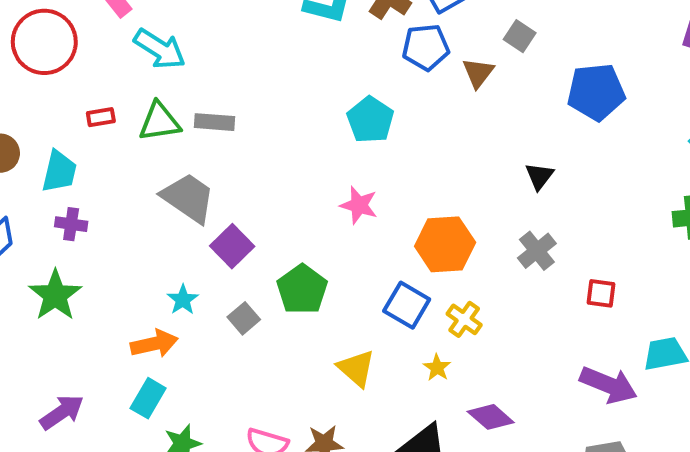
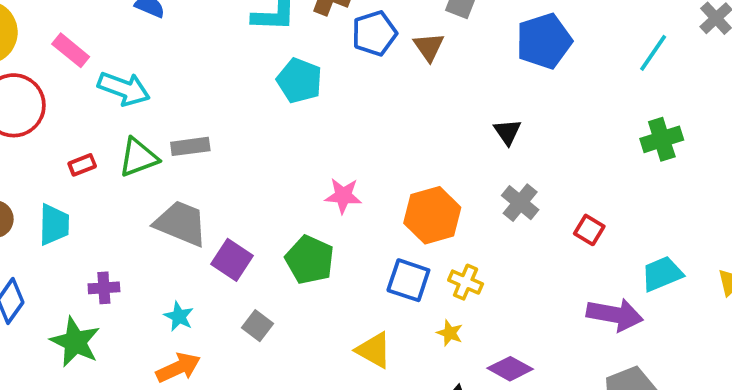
cyan pentagon: (370, 120) -> (299, 81), moved
purple cross: (71, 224) -> (104, 288), moved
green pentagon: (302, 289) -> (310, 260), moved
red square: (601, 293) -> (589, 230), turned 36
cyan star: (183, 300) -> (179, 316), moved

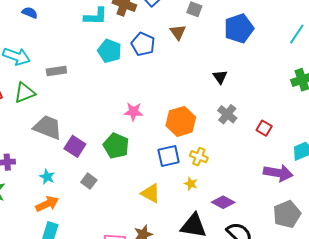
blue pentagon: (374, 33) -> (143, 44), moved, turned -30
gray rectangle: (190, 146) -> (56, 71), moved
blue square: (408, 280) -> (169, 156), turned -30

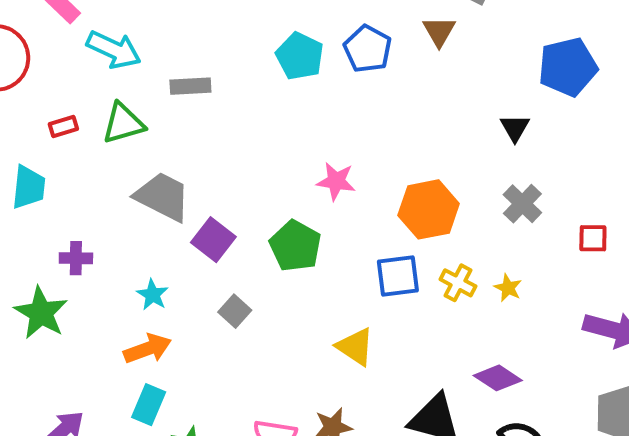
blue pentagon: (239, 28) -> (568, 67), moved
red square: (264, 128) -> (593, 238), turned -35
yellow star: (191, 184) -> (508, 288), moved

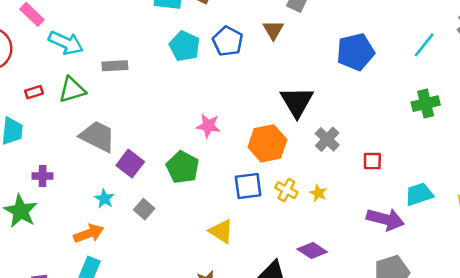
black triangle: (515, 128) -> (297, 102), moved, size x1.8
cyan star: (153, 295) -> (104, 199), moved

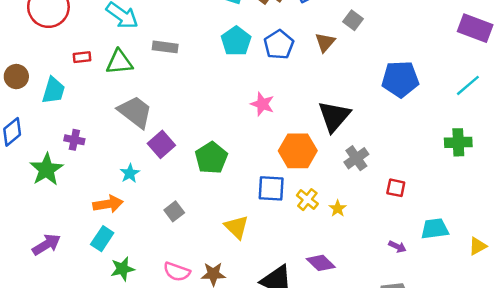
pink star: (208, 126) -> (262, 104), moved
gray square: (144, 209) -> (174, 211), moved
purple arrow: (385, 219) -> (397, 247), size x0.5

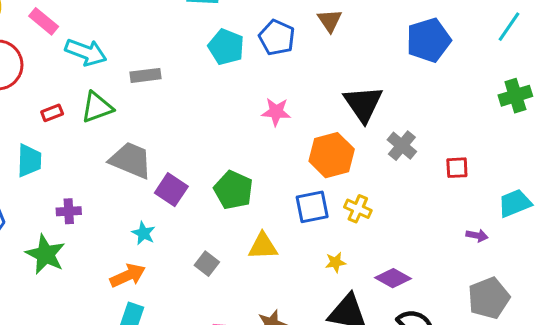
yellow star: (338, 208) -> (336, 262), moved, turned -30
yellow triangle: (237, 227) -> (263, 246), moved, turned -32

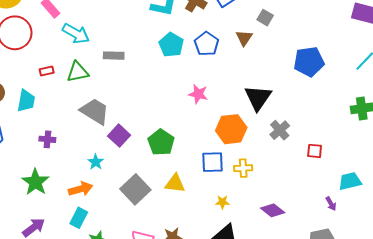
yellow cross: (358, 209) -> (243, 168), turned -36
purple arrow: (477, 236) -> (331, 204), moved, turned 40
green star: (46, 254) -> (35, 182), moved
gray square: (207, 264) -> (135, 189), size x1.8
purple diamond: (393, 278) -> (273, 210), moved

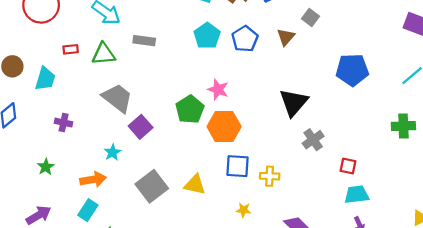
pink star: (198, 94) -> (218, 89), moved
orange hexagon: (231, 129) -> (224, 127), moved
green pentagon: (161, 142) -> (190, 109), moved
cyan trapezoid: (350, 181) -> (357, 195), moved
green star: (35, 182) -> (46, 167), size x0.6

